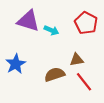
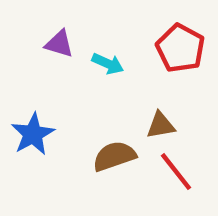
purple triangle: (28, 21) -> (59, 44), size x0.6

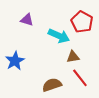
cyan arrow: (108, 64) -> (59, 36), moved, size x1.5
brown semicircle: (114, 156) -> (52, 85), moved

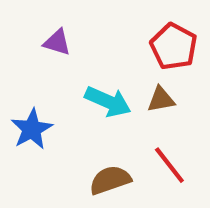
cyan arrow: (59, 36) -> (108, 102), moved
brown triangle: (73, 57) -> (161, 99), moved

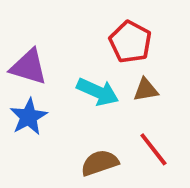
purple triangle: (57, 42) -> (29, 67), moved, size x1.5
red pentagon: (174, 46) -> (130, 42), moved

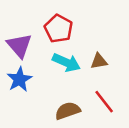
red pentagon: (130, 42) -> (59, 29), moved
purple triangle: (29, 67) -> (19, 46), turned 32

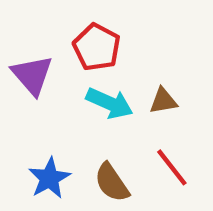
blue star: (19, 79) -> (49, 178), moved
brown semicircle: (68, 111) -> (112, 183), turned -105

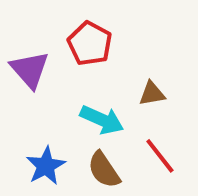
cyan arrow: (110, 103) -> (102, 120), moved

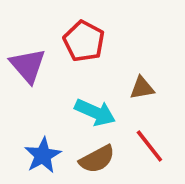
brown semicircle: (104, 170) -> (97, 159), turned -84

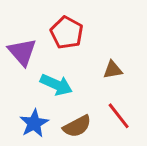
cyan arrow: (95, 112) -> (56, 85), moved

